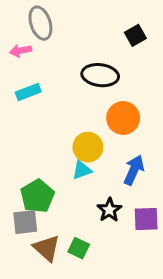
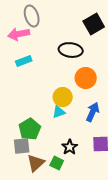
black square: (135, 35) -> (94, 24), size x1.5
pink arrow: (21, 51) -> (19, 34), size x1.5
black star: (109, 210) -> (70, 147), moved
brown triangle: (47, 248) -> (36, 163), turned 36

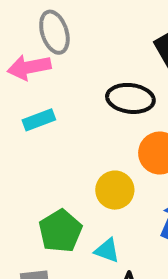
cyan triangle: (59, 112) -> (107, 250), moved, turned 40
green pentagon: (30, 129) -> (60, 231), moved

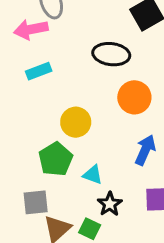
yellow circle: (115, 190) -> (76, 122), moved

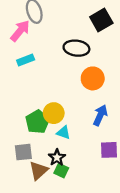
pink arrow: (31, 29) -> (20, 31), turned 140
yellow circle: (76, 122) -> (54, 113), moved
black star: (110, 204) -> (57, 157), moved

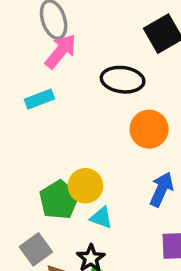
pink arrow: (20, 31) -> (61, 51), moved
gray square: (23, 152) -> (36, 249), turned -30

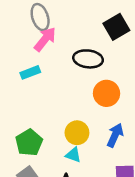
yellow circle: (85, 186) -> (77, 133), moved
green pentagon: (59, 200) -> (29, 143), moved

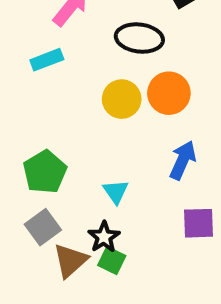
yellow circle: (77, 133) -> (122, 99), moved
cyan triangle: (73, 155) -> (116, 192), turned 35

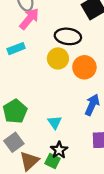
yellow circle: (122, 99) -> (58, 58), moved
black star: (104, 237) -> (59, 150), moved

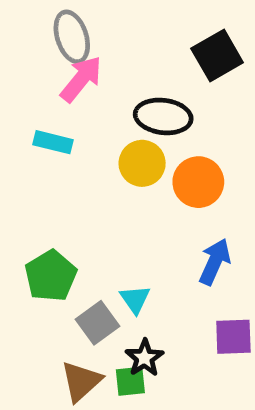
cyan rectangle: (16, 49) -> (53, 142), turned 35
gray square: (14, 142) -> (98, 323), moved
green square: (52, 161) -> (130, 381), turned -32

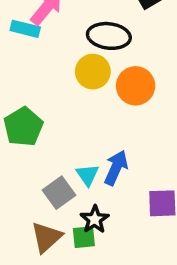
cyan rectangle: (53, 142) -> (25, 29), moved
blue arrow: (215, 262) -> (116, 168), moved
green pentagon: (51, 276) -> (23, 127), moved

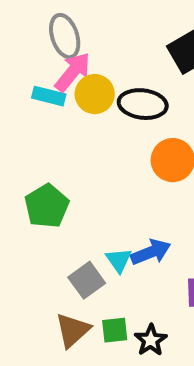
yellow circle: (93, 72) -> (95, 94), moved
blue arrow: (116, 168) -> (151, 252), turned 44
black star: (95, 219) -> (151, 340), moved

